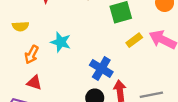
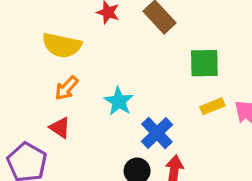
yellow semicircle: (20, 26) -> (62, 45), size x1.6
cyan star: (61, 42) -> (119, 101), moved

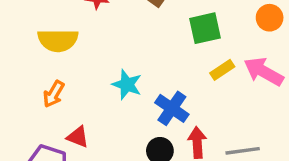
orange arrow: (67, 88) -> (54, 94), moved
red triangle: (60, 128) -> (78, 137), moved

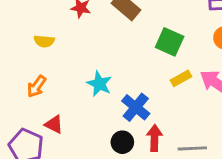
green square: (205, 28) -> (170, 42), turned 32
yellow semicircle: (58, 40) -> (44, 41), size x0.6

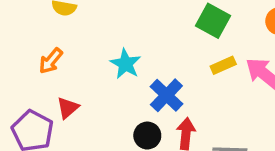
red triangle: (54, 124) -> (68, 108), turned 48

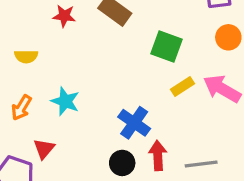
cyan star: (126, 64) -> (65, 101), moved

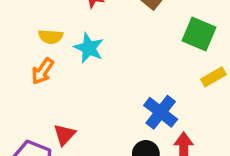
cyan star: (65, 101) -> (89, 48), moved
orange arrow: (21, 108) -> (43, 71), moved

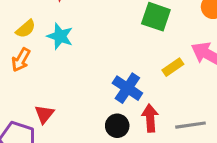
yellow semicircle: (51, 37) -> (26, 29), turned -40
yellow rectangle: (213, 77) -> (173, 67), moved

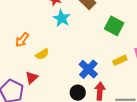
yellow semicircle: (26, 29) -> (42, 54), moved
cyan star: (60, 36) -> (62, 18), moved

